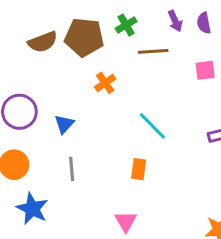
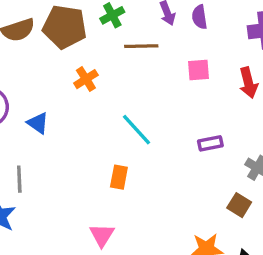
blue triangle: (64, 124) -> (38, 123), turned -40
gray line: (72, 169) -> (19, 179), moved

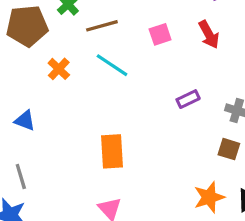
cyan line: (137, 130) -> (112, 65), moved
orange rectangle: (119, 177) -> (112, 151), size x1.5

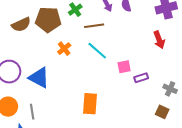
pink square: (160, 34) -> (124, 67), moved
blue triangle: (25, 121) -> (39, 78), size x1.6

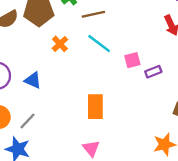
blue triangle: (39, 78) -> (33, 80), size x0.7
gray line: (32, 112) -> (28, 121), turned 56

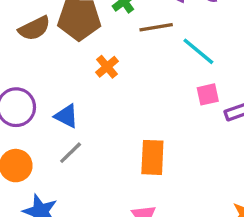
cyan line: (99, 43) -> (198, 51), moved
gray line: (28, 121) -> (71, 153), moved

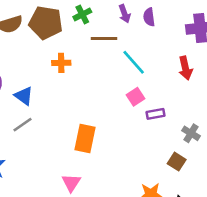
orange cross: (107, 67) -> (61, 63), turned 30
pink square: (208, 94) -> (135, 97), turned -30

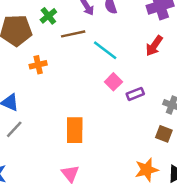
red arrow: (185, 68) -> (154, 46), turned 60

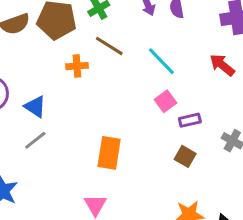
brown line: (73, 34) -> (109, 46), moved, turned 35
red arrow: (154, 46) -> (222, 65), turned 85
brown square: (164, 134) -> (185, 156), moved

